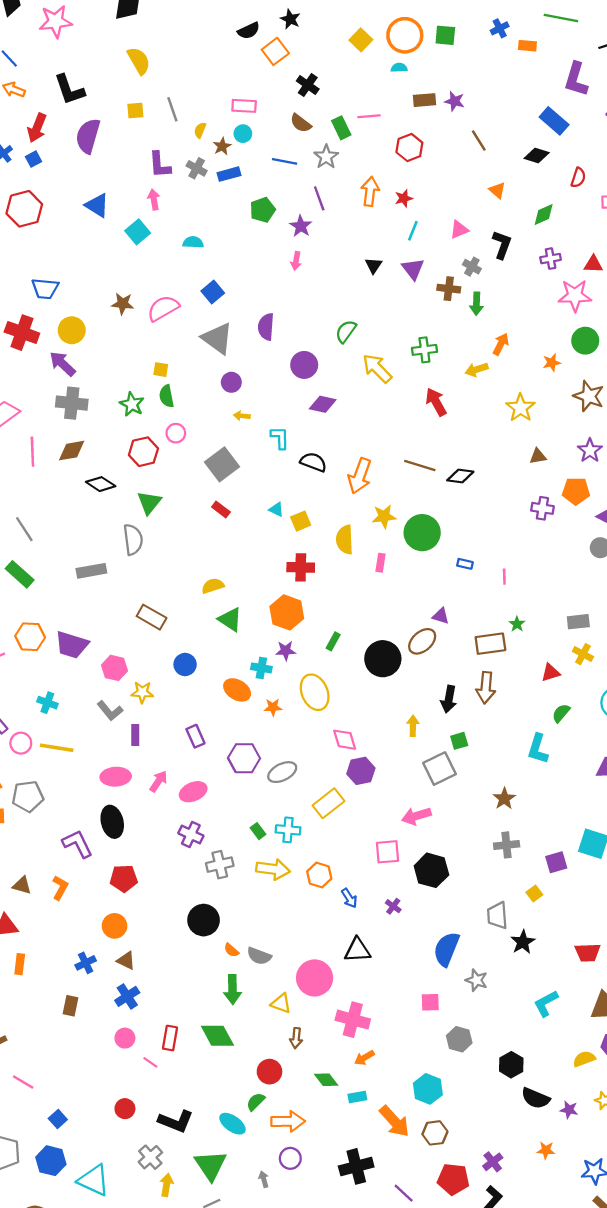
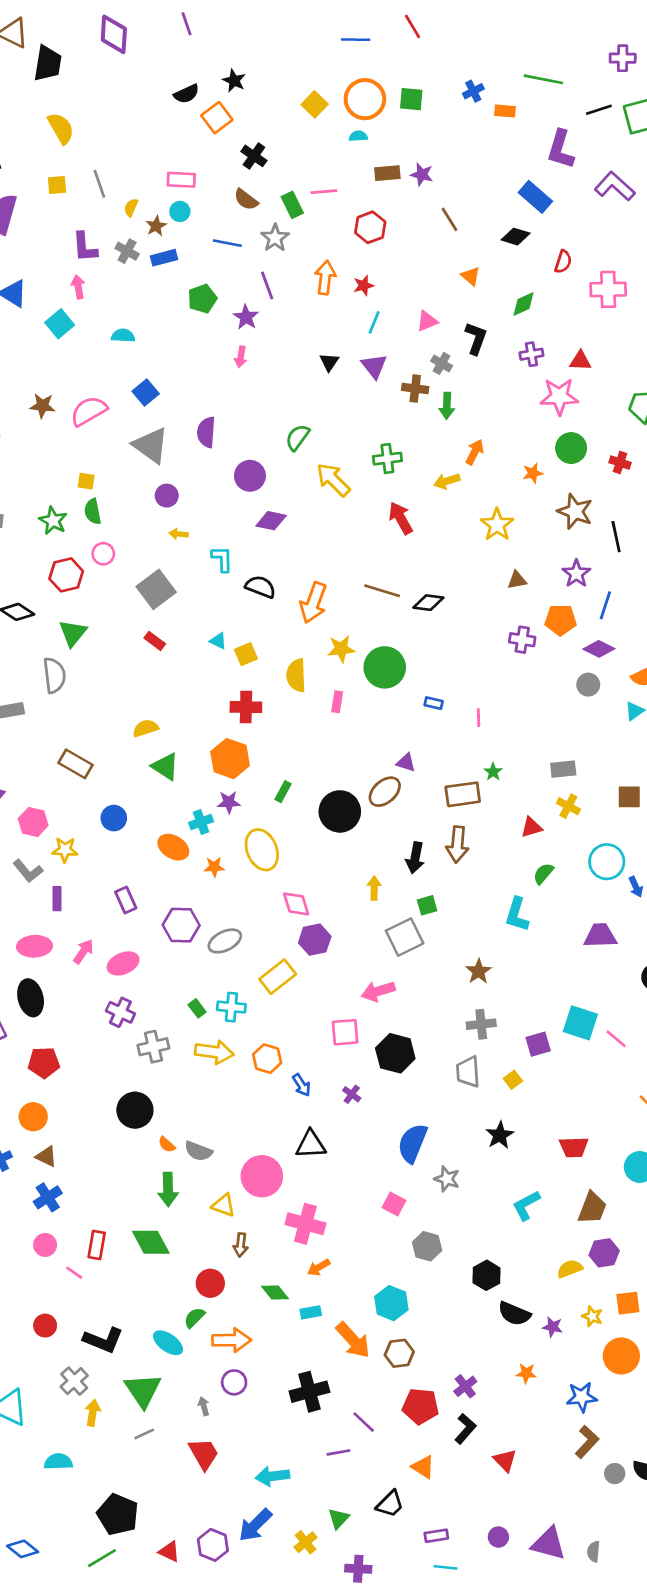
cyan cross: (261, 668) -> (201, 822), turned -30
gray trapezoid: (497, 915) -> (468, 1072), moved
pink square: (430, 1002) -> (394, 1204), turned 30

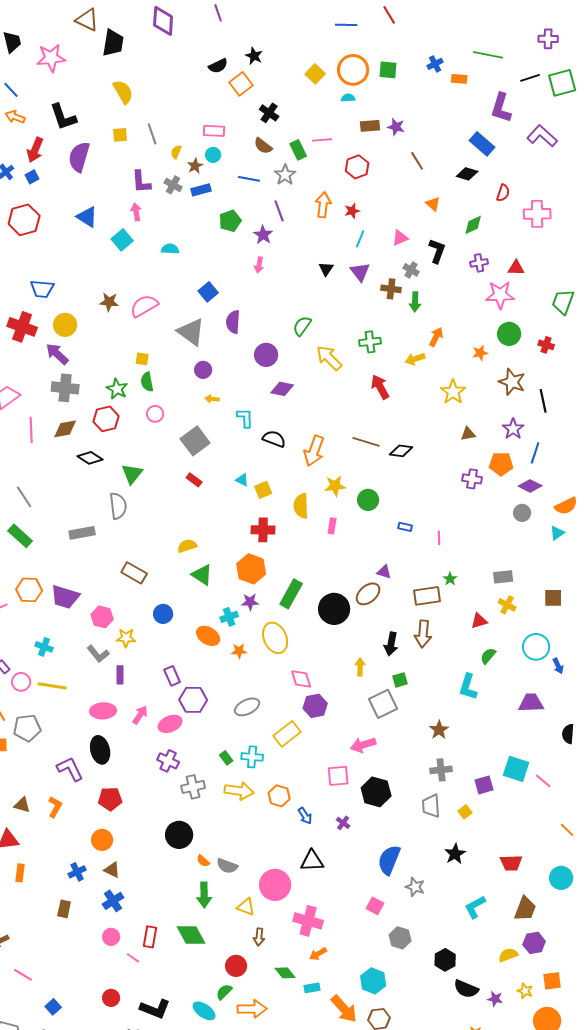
blue square: (146, 393) -> (208, 292), moved
red hexagon: (66, 575) -> (106, 419), moved
green circle: (385, 667) -> (368, 500), size x0.7
green rectangle: (283, 792) -> (291, 594), size x1.8
purple hexagon: (181, 925) -> (193, 700), moved

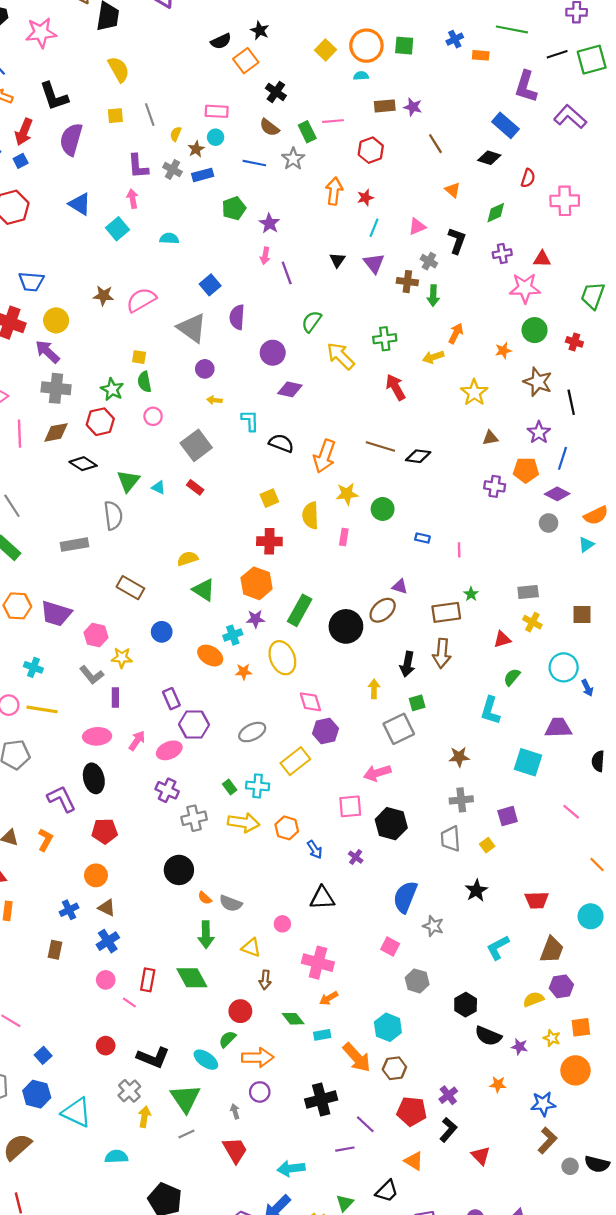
purple line: (279, 211) -> (287, 273), moved
cyan triangle: (242, 480) -> (158, 487), moved
brown star: (439, 730) -> (459, 757), turned 30
cyan square: (516, 769) -> (528, 762), moved
pink circle: (275, 885) -> (282, 924), size x0.5

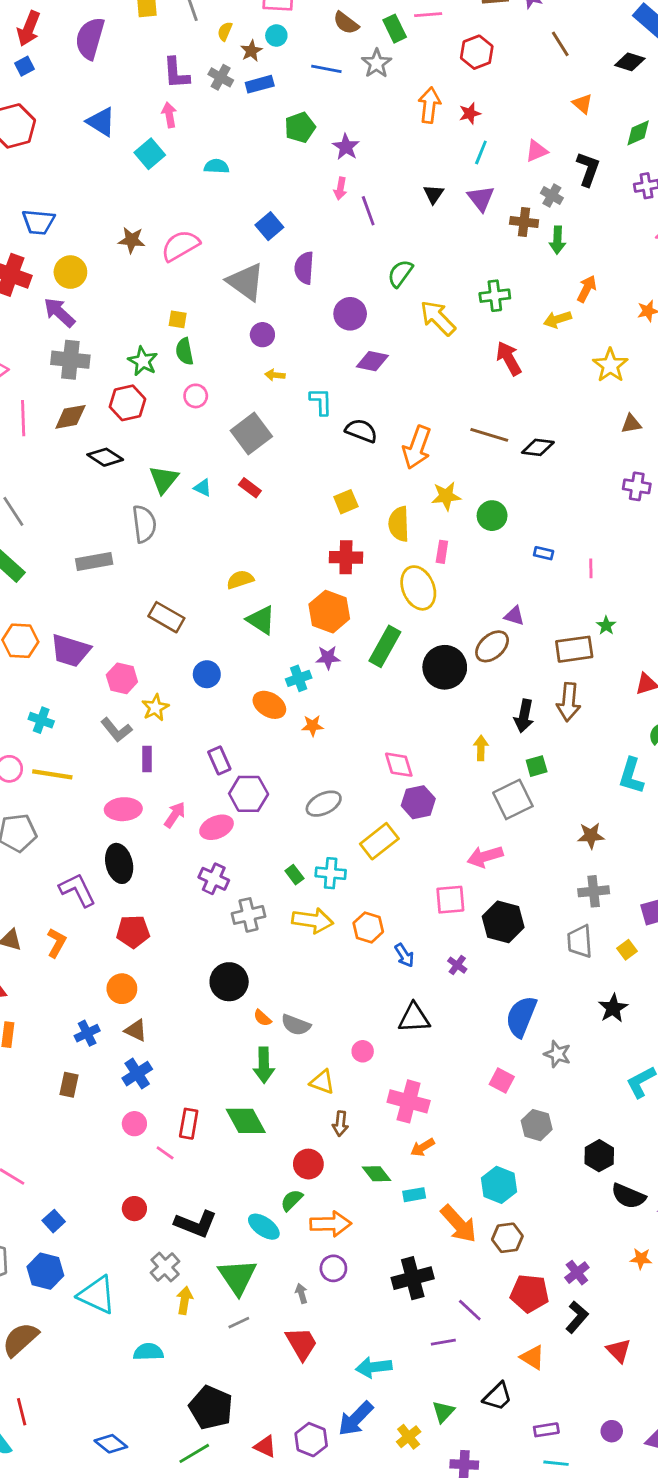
yellow star: (122, 658) -> (155, 708), turned -30
yellow ellipse: (282, 658) -> (418, 588), moved

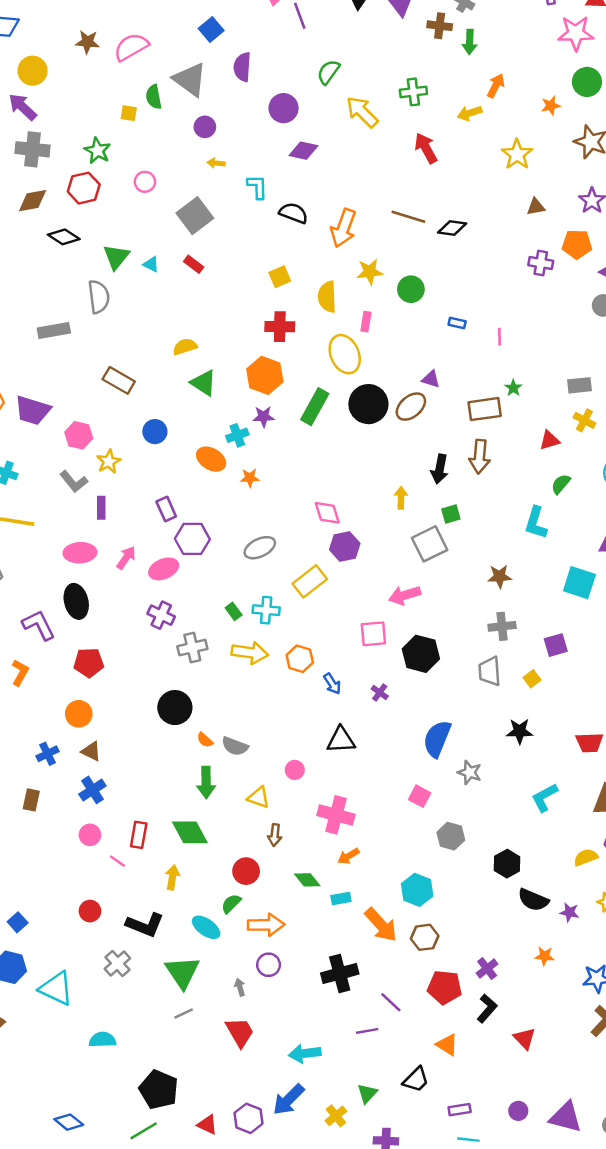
green semicircle: (185, 351) -> (154, 97), moved
black circle: (445, 667) -> (368, 404), moved
black star: (613, 1008) -> (520, 731), turned 30
yellow arrow: (185, 1300) -> (172, 877), moved

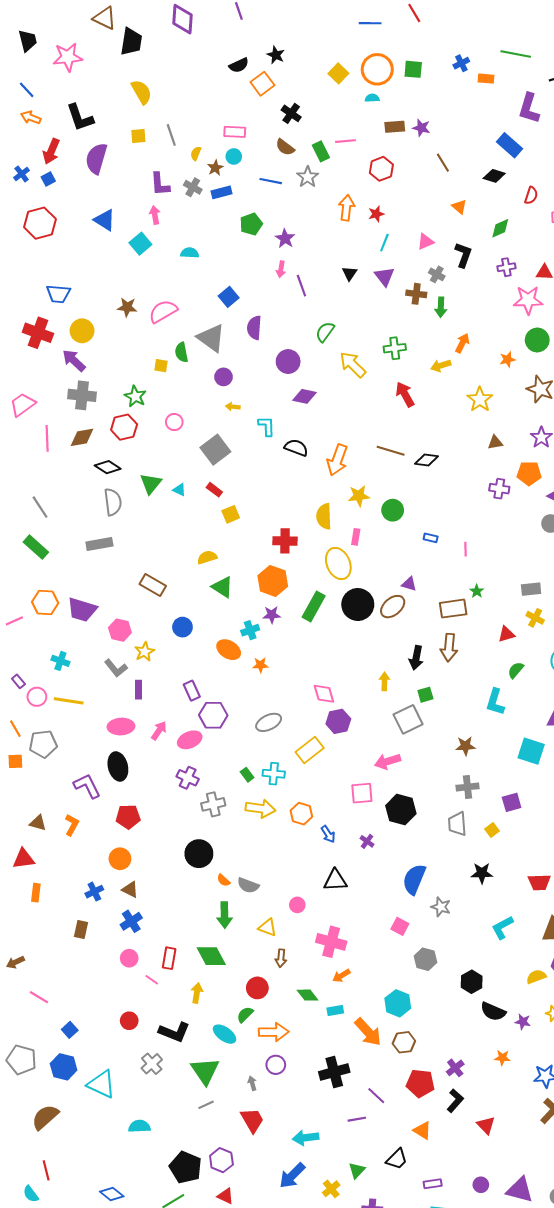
yellow square: (280, 277) -> (231, 514), moved
gray semicircle: (99, 297) -> (113, 502), moved
purple hexagon: (249, 1118) -> (221, 1160), moved

